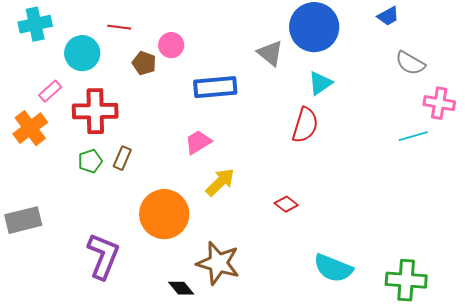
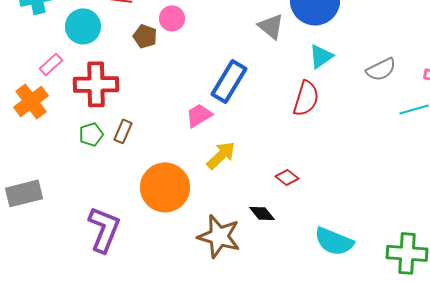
gray semicircle: (410, 63) -> (381, 69), moved, turned -56
blue rectangle: (215, 87) -> (229, 81), moved, turned -54
black diamond: (181, 288) -> (262, 213), moved

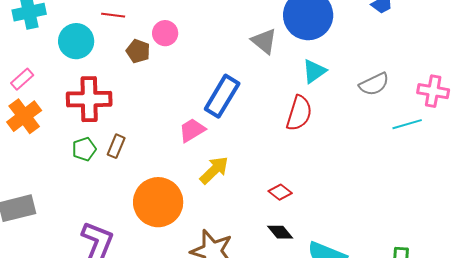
pink rectangle: (51, 64) -> (22, 79), moved
black diamond: (262, 213) -> (280, 232), moved

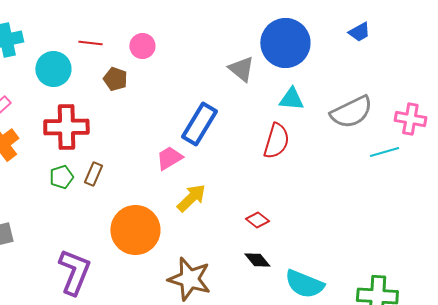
pink circle: (165, 33) -> (142, 46), moved
cyan triangle: (314, 71) -> (291, 99), turned 40
gray semicircle: (374, 84) -> (351, 112), size x1.4

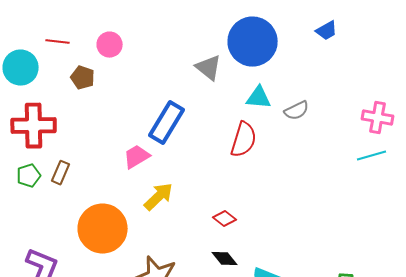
gray semicircle: (351, 112) -> (297, 111), moved, size x0.6
cyan line: (384, 152) -> (372, 156), moved

